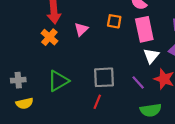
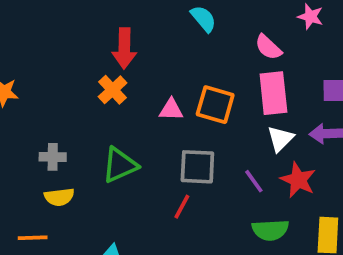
orange square: (114, 21) -> (215, 105), moved, size x1.5
pink triangle: (81, 29) -> (171, 110), moved, turned 40

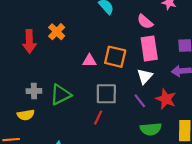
red arrow: (124, 48) -> (29, 41), moved
orange cross: (113, 90) -> (57, 32), moved
white triangle: (280, 139) -> (145, 76), moved
gray cross: (53, 157) -> (34, 91), moved

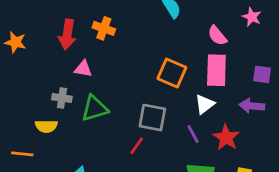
orange cross: (57, 32) -> (104, 28), turned -35
pink triangle: (89, 61) -> (83, 69), moved

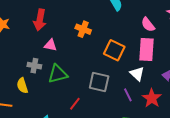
orange cross: (104, 28) -> (83, 29), moved
white triangle: (205, 104) -> (137, 74), turned -42
yellow semicircle: (46, 126) -> (22, 86), turned 70
red line: (137, 146) -> (75, 104), moved

